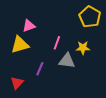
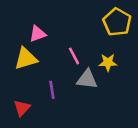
pink line: (57, 43) -> (74, 56), turned -48
purple line: (40, 69) -> (52, 90), turned -32

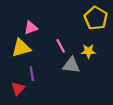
purple line: (52, 90) -> (32, 74), moved

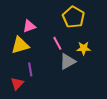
yellow pentagon: (96, 18) -> (74, 17), moved
gray triangle: (71, 65) -> (67, 61), turned -36

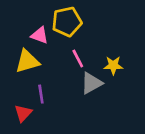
yellow pentagon: (74, 17) -> (67, 22), moved, turned 30
pink triangle: (29, 26) -> (40, 35), turned 40

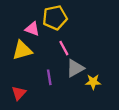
yellow star: (113, 65) -> (93, 82), moved
purple line: (41, 94) -> (49, 77), moved

